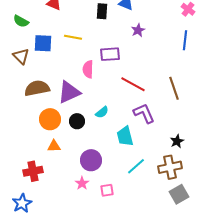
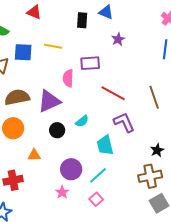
orange circle: (50, 119) -> (13, 128), moved
cyan line: (136, 166) -> (98, 175), moved
pink square: (107, 190) -> (96, 199), moved, turned -32

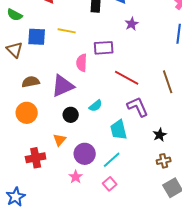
brown semicircle: (17, 97) -> (31, 82), size x0.7
black star: (157, 150) -> (160, 135), moved
orange triangle: (34, 155) -> (60, 140), moved, turned -48
brown cross: (150, 176) -> (164, 161), size x0.6
red cross: (13, 180) -> (36, 158), moved

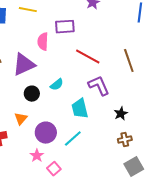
pink square: (110, 184) -> (54, 169), moved

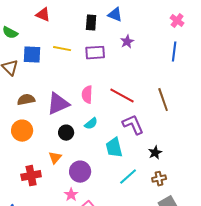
purple rectangle: (65, 27) -> (95, 53), moved
pink semicircle: (43, 42) -> (87, 95), moved
cyan line: (73, 139) -> (128, 177), moved

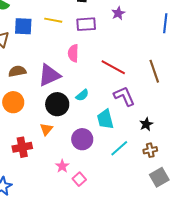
pink semicircle: (87, 95) -> (73, 53), moved
black circle: (66, 133) -> (57, 104), size x1.5
purple circle: (80, 172) -> (82, 139), moved

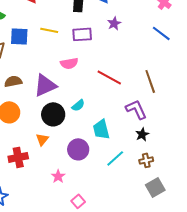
blue line: (165, 23) -> (161, 33), turned -60
pink semicircle: (73, 53) -> (69, 63), turned -102
purple L-shape: (124, 96) -> (136, 109), moved
pink square: (79, 179) -> (78, 201), moved

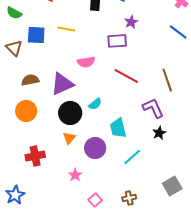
purple rectangle: (82, 34) -> (117, 41), moved
orange triangle: (42, 139) -> (69, 138), moved
brown cross: (146, 160) -> (129, 198), moved

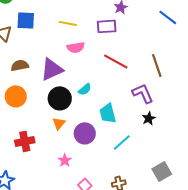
yellow line: (66, 29) -> (68, 23), moved

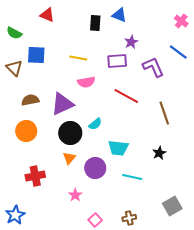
brown line: (157, 65) -> (164, 113), moved
purple L-shape: (143, 93) -> (153, 67), moved
cyan trapezoid: (108, 113) -> (118, 148), turned -70
cyan line: (122, 142) -> (132, 177), turned 54

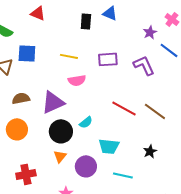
purple star: (131, 42) -> (150, 32), moved
red line: (126, 96) -> (124, 108), moved
brown line: (164, 113) -> (155, 111), turned -35

